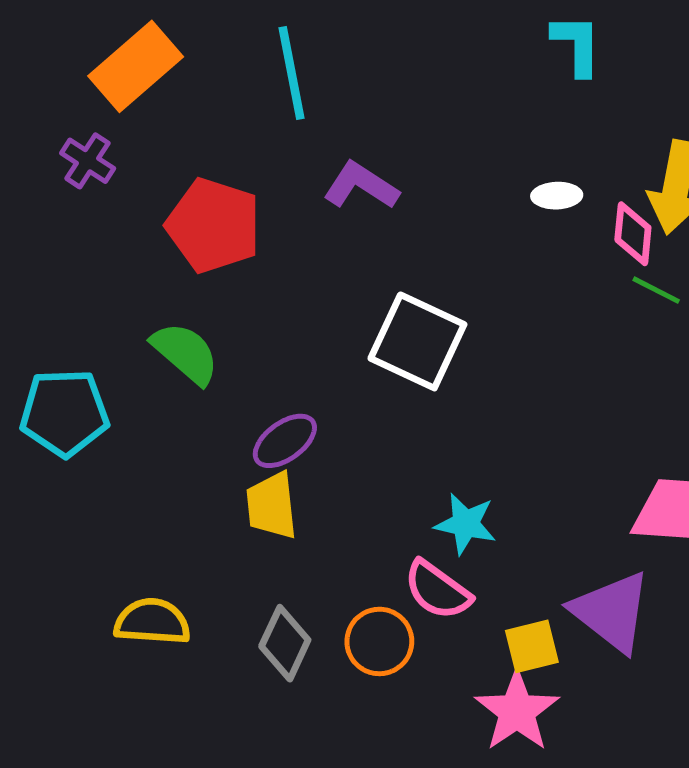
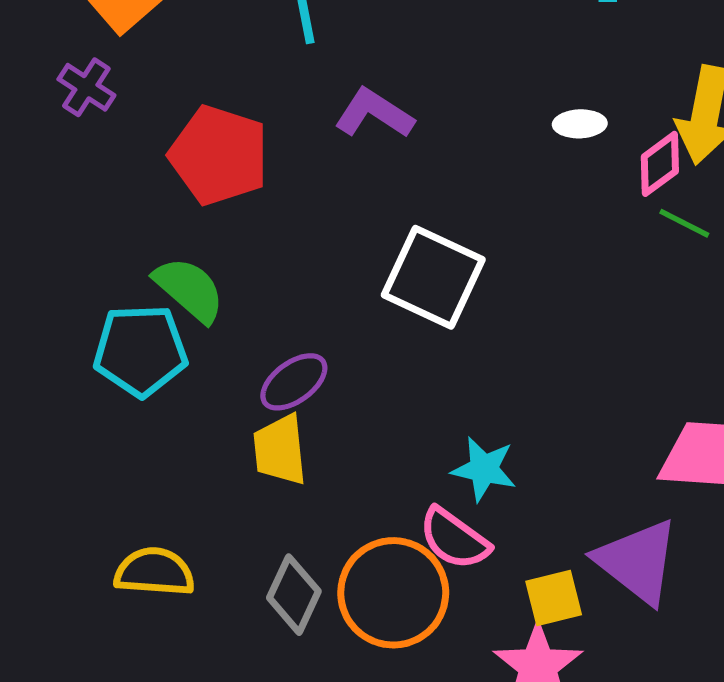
pink diamond: (633, 234) -> (660, 164), turned 48
cyan pentagon: (64, 413) -> (140, 350), moved
orange circle: (379, 641) -> (393, 593), size x1.5

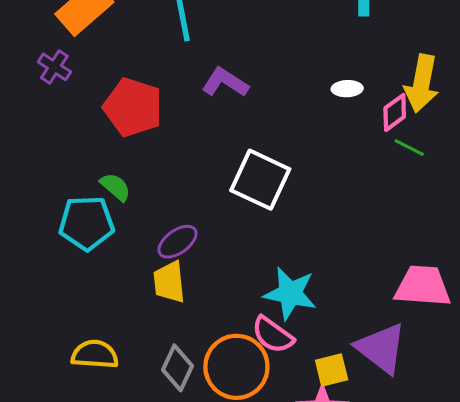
green semicircle: (189, 289) -> (115, 187), size x0.7
cyan star: (484, 469) -> (290, 293), size x1.4

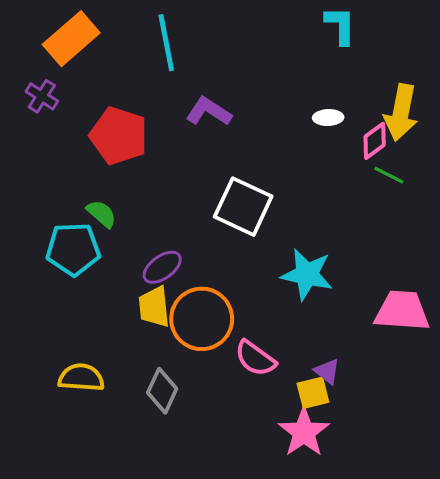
cyan star: (290, 293) -> (307, 274), moved
purple triangle: (381, 348) -> (327, 371), moved, size x0.5
orange circle: (236, 367) -> (202, 319), moved

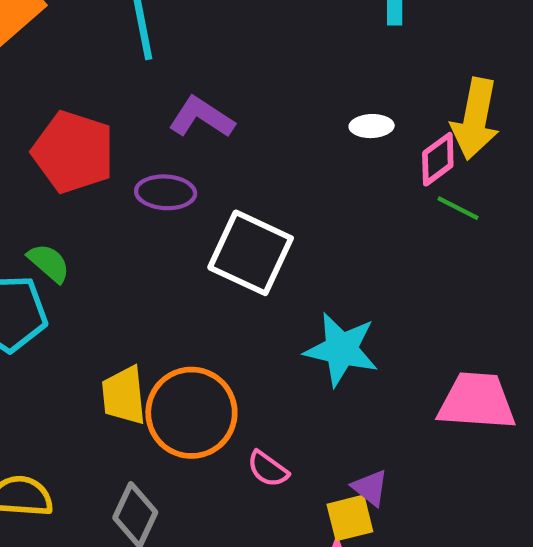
purple ellipse: (162, 267) -> (166, 192), moved, turned 39
pink semicircle: (255, 358) -> (268, 469), size x0.7

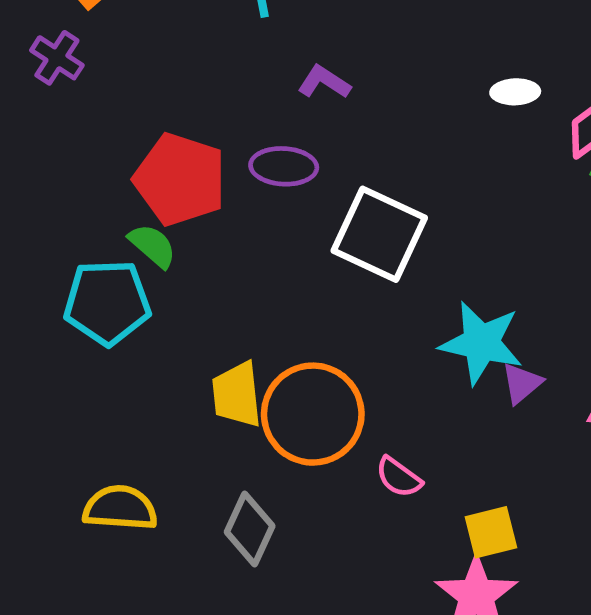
purple L-shape: (202, 117) -> (324, 82), size x0.7
red pentagon: (73, 152) -> (180, 179), moved
purple triangle: (370, 488) -> (522, 383), moved, turned 42

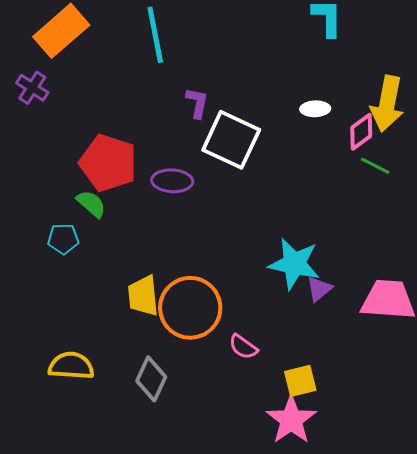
purple L-shape: (324, 82) -> (197, 103), turned 68
purple ellipse: (284, 166) -> (172, 181), moved
white square: (379, 234) -> (231, 140), moved
cyan pentagon: (107, 302) -> (63, 239), size x0.6

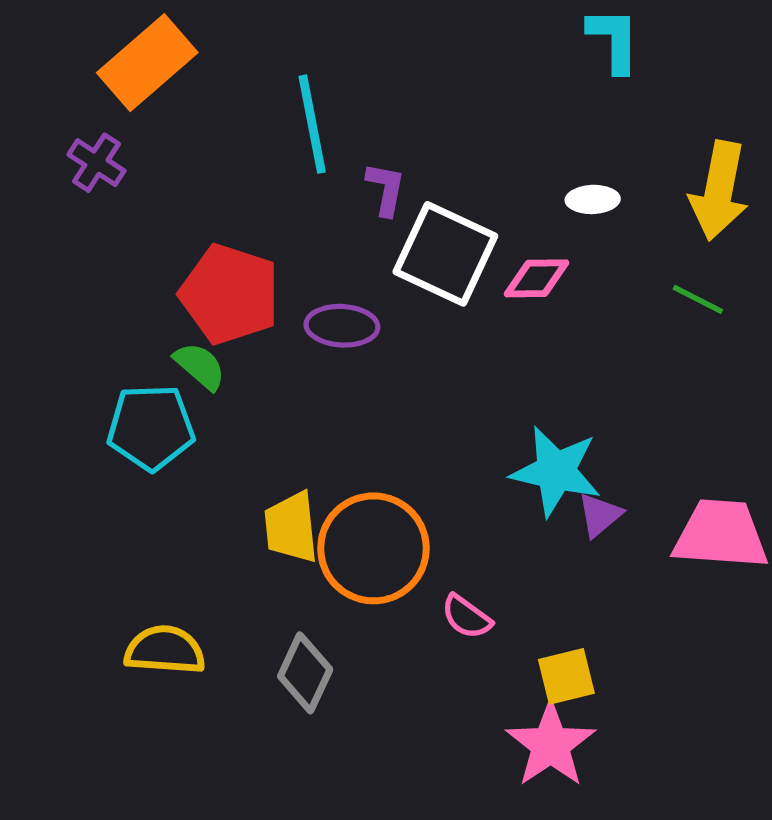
cyan line: (155, 35) -> (312, 124), moved
pink diamond: (361, 132) -> (537, 278), moved, turned 36
cyan pentagon: (63, 239) -> (151, 427), size x1.6

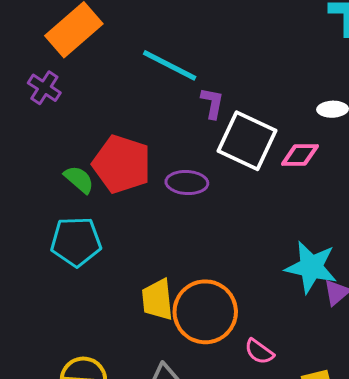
cyan line: (312, 124) -> (170, 65), turned -52
green semicircle: (200, 366) -> (79, 179), moved

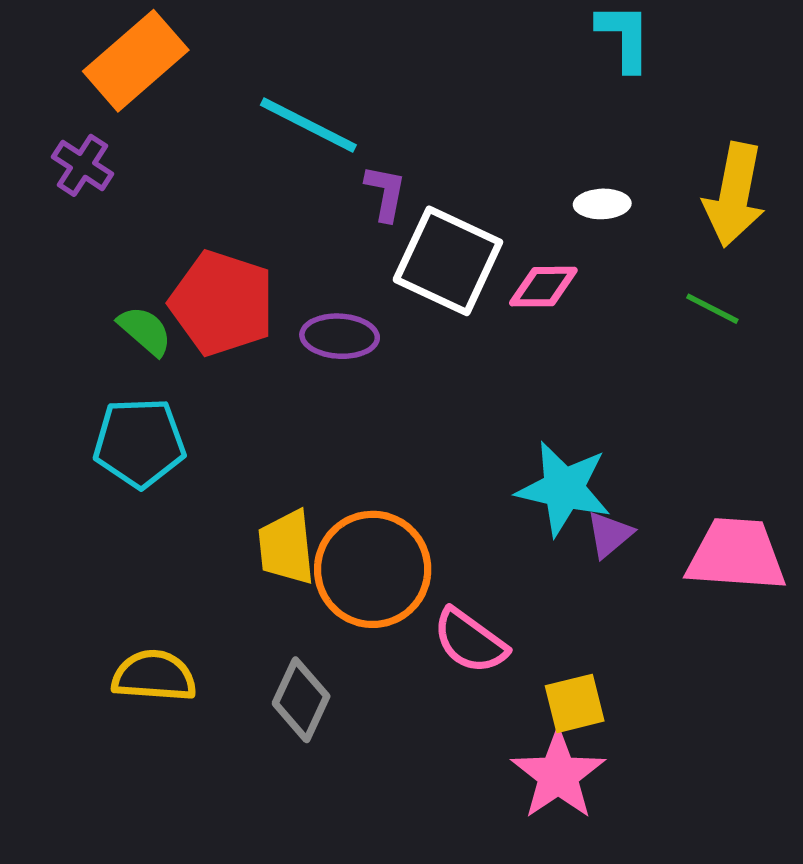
pink semicircle: (259, 352) -> (470, 641), size x1.4

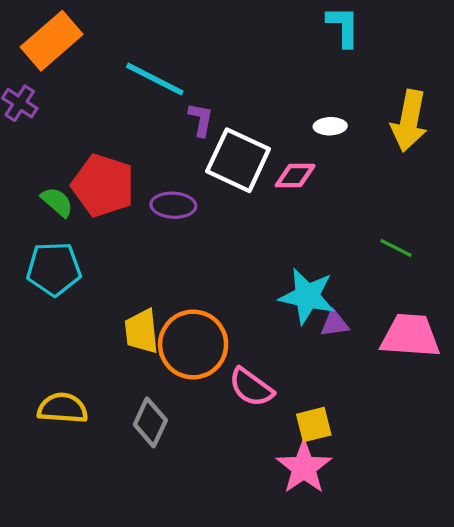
green line: (712, 309) -> (396, 248), moved
purple triangle: (610, 535) -> (335, 324), turned 32

